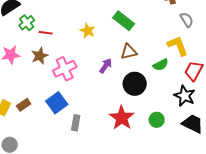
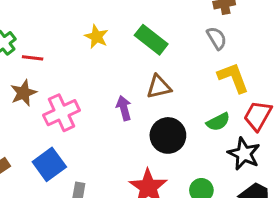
gray semicircle: (187, 20) -> (217, 38), moved
yellow star: (88, 31) -> (96, 37), moved
green semicircle: (161, 65) -> (218, 122), moved
purple arrow: (106, 66) -> (124, 108), turned -49

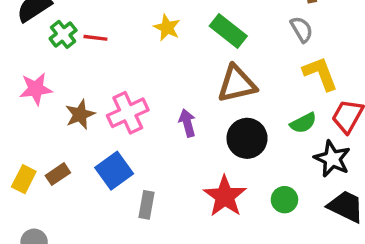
red line: (33, 58) -> (95, 38), moved
brown triangle: (159, 87) -> (237, 84), size x1.4
brown star: (23, 93) -> (80, 114), moved
purple arrow: (124, 108) -> (187, 123), moved

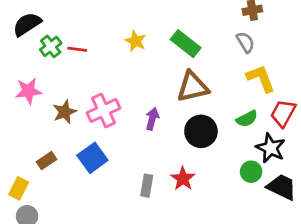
purple arrow: (187, 123) -> (152, 119), turned 30
yellow rectangle: (24, 179) -> (19, 188), moved
red star: (225, 196) -> (183, 179), size x0.7
green circle: (284, 200) -> (251, 172), moved
gray rectangle: (147, 205) -> (147, 186), moved

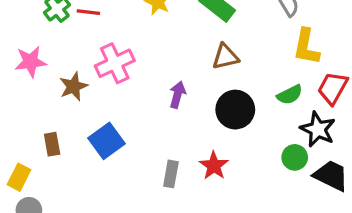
yellow L-shape: (261, 78) -> (306, 47), turned -148
brown triangle: (193, 87) -> (225, 57), size x0.7
pink cross: (104, 110) -> (115, 63), moved
brown rectangle: (46, 161) -> (52, 144), turned -66

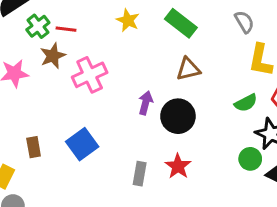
brown star: (73, 86) -> (53, 56), moved
black circle: (235, 110) -> (178, 116), moved

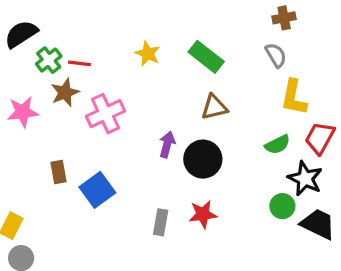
brown rectangle: (34, 147) -> (58, 172), moved
red star: (178, 166) -> (203, 214), turned 30

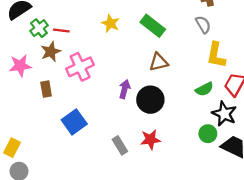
brown rectangle: (58, 172) -> (46, 89), moved
gray rectangle: (161, 222) -> (120, 145), turned -42

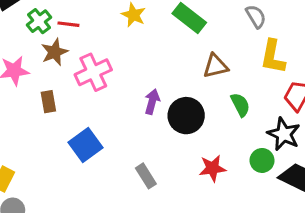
brown triangle: (159, 62) -> (216, 66), moved
green semicircle: (204, 89) -> (240, 105), moved, turned -90
red star: (150, 140) -> (212, 168), moved

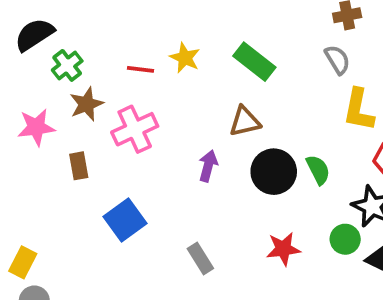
red line: (68, 24) -> (140, 69), moved
brown triangle: (216, 66) -> (245, 121), moved
black circle: (186, 116) -> (274, 172), moved

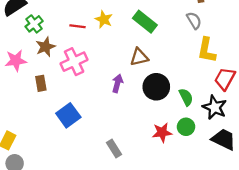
green semicircle: (318, 170) -> (186, 97), moved
green circle: (345, 239) -> (186, 127), moved
gray rectangle: (200, 259) -> (114, 148), moved

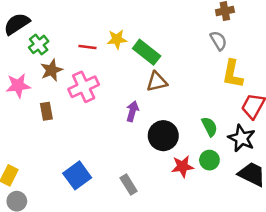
yellow star: (104, 19) -> (117, 39), turned -30
green rectangle: (145, 22) -> (147, 52), moved
black circle: (156, 87) -> (163, 136), moved
blue square: (68, 115) -> (77, 175), moved

